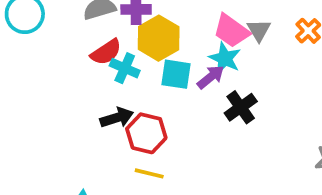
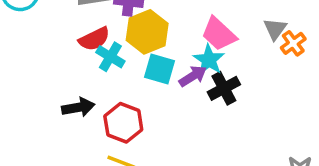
gray triangle: (259, 30) -> (275, 29), moved
black cross: (241, 107) -> (224, 88), moved
black arrow: (117, 118) -> (78, 107), moved

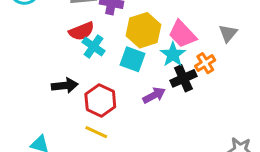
yellow hexagon: (147, 32) -> (143, 30), moved
orange cross: (293, 43) -> (205, 63), moved
purple arrow: (193, 76) -> (154, 95), moved

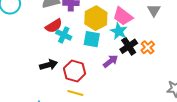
orange cross: (205, 63) -> (148, 47), moved

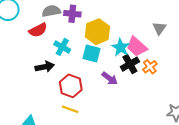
pink trapezoid: (123, 16) -> (137, 47), moved
red semicircle: (54, 26) -> (38, 30), moved
purple arrow: (111, 61) -> (110, 78), turned 70
black arrow: (49, 65) -> (45, 67), moved

